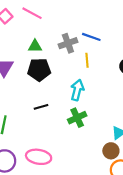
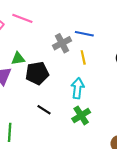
green triangle: (35, 46) -> (18, 59), moved
black line: (41, 107) -> (44, 110), turned 56

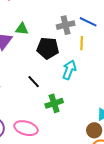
black pentagon: (37, 73) -> (48, 48), moved
green cross: (81, 115) -> (54, 103), moved

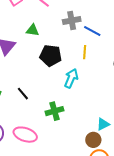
gray cross: (66, 25) -> (72, 21), moved
green triangle: (22, 29) -> (33, 30), moved
black line: (34, 82) -> (23, 94), moved

